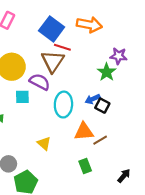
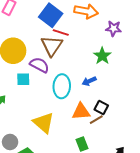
purple star: (119, 56) -> (113, 28), moved
black square: (102, 106) -> (101, 108), moved
yellow triangle: (44, 143) -> (43, 123), size x1.6

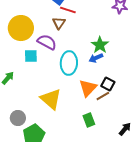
brown triangle: (52, 46) -> (59, 23), size x0.6
green star: (102, 56) -> (100, 45), moved
orange triangle: (81, 112) -> (88, 88), turned -42

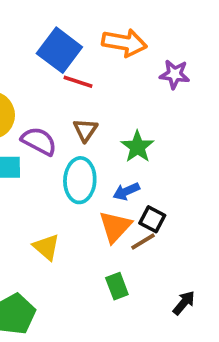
brown triangle: (59, 23) -> (85, 130), moved
blue arrow: (96, 58) -> (126, 191), moved
yellow triangle: (51, 99) -> (46, 247), size x0.7

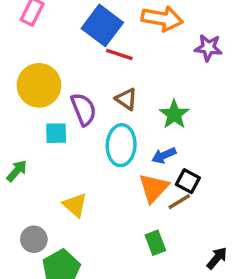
brown triangle: (85, 130) -> (126, 99), turned -30
purple semicircle: (39, 141) -> (83, 109), turned 40
yellow triangle: (46, 247) -> (75, 205), moved

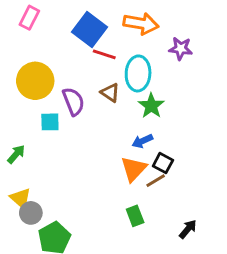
cyan ellipse: (121, 145) -> (138, 73), moved
yellow triangle: (75, 205) -> (21, 198), moved

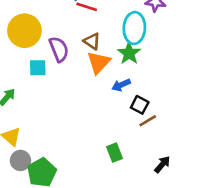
cyan ellipse: (138, 73) -> (134, 28), moved
orange triangle: (134, 169) -> (99, 62), moved
brown line: (156, 181) -> (148, 121), moved
gray circle: (31, 213) -> (20, 160), moved

